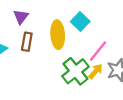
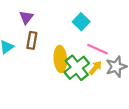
yellow ellipse: (58, 35) -> (60, 59), moved
pink line: (98, 51) -> (98, 49), turned 75

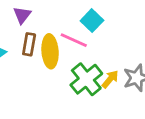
pink line: (98, 49) -> (74, 40), moved
yellow ellipse: (60, 59) -> (50, 51), moved

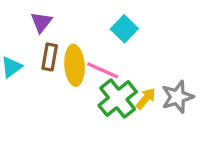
pink line: (74, 40) -> (103, 70), moved

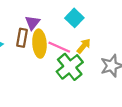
purple triangle: (41, 22) -> (32, 23), moved
yellow arrow: (146, 99) -> (84, 46), moved

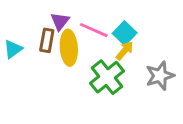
cyan square: (74, 18) -> (125, 33), moved
pink line: (59, 47) -> (94, 30), moved

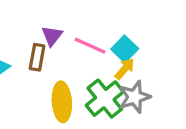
yellow ellipse: (69, 48) -> (62, 102), moved
gray star: (160, 76) -> (135, 97), moved

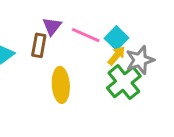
gray star: (135, 97) -> (140, 60), moved
green cross: (105, 99) -> (124, 82), moved

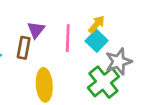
pink line: (86, 35) -> (68, 38), turned 68
yellow arrow: (117, 56) -> (97, 24), moved

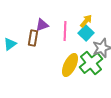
purple triangle: (36, 30) -> (42, 25), turned 32
yellow ellipse: (44, 85) -> (70, 65), moved, turned 30

